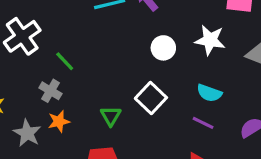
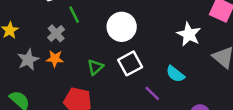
white circle: (163, 48) -> (122, 27), moved, size x1.5
purple line: (203, 123) -> (152, 93), moved

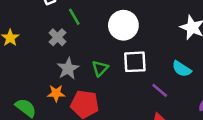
orange star: (55, 59) -> (56, 93), moved
gray star: (28, 60) -> (68, 69), moved
white square: (130, 63) -> (135, 62), turned 30

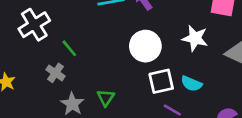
white circle: (123, 25) -> (145, 46), moved
white square: (135, 62) -> (161, 81), moved

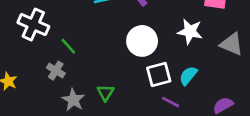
white cross: (34, 25) -> (33, 25), turned -32
cyan semicircle: (191, 84) -> (188, 76), turned 108

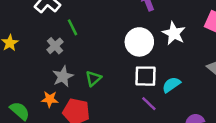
white star: (190, 31) -> (174, 33), moved

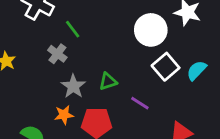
white square: (145, 76) -> (166, 67), turned -30
green triangle: (93, 78) -> (108, 81), turned 35
purple line: (149, 104) -> (140, 103), moved

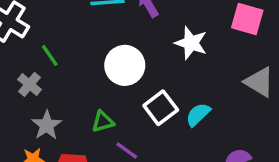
white circle: (151, 30) -> (125, 65), moved
green triangle: (108, 81) -> (103, 122), moved

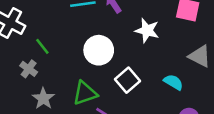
cyan semicircle: (198, 114) -> (173, 82), moved, turned 78
green triangle: (103, 122) -> (85, 93), size x1.5

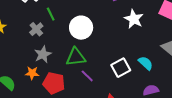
white circle: (99, 50) -> (81, 28), moved
white square: (127, 80) -> (121, 68), moved

